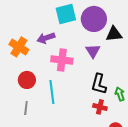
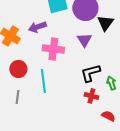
black triangle: (114, 34) -> (105, 23), turned -48
black L-shape: (99, 84) -> (90, 73), turned 60

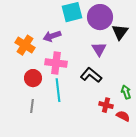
pink cross: (53, 49) -> (56, 63), moved
black L-shape: (90, 73) -> (91, 75), moved, turned 55
red semicircle: (108, 116) -> (123, 116), moved

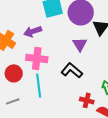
gray line: (32, 106) -> (13, 101), turned 64

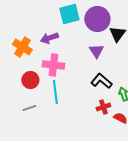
black L-shape: (72, 70) -> (101, 81), moved
red cross: (87, 100) -> (103, 107), turned -32

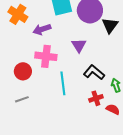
orange cross: (22, 47) -> (18, 14), moved
purple triangle: (96, 51) -> (79, 45), moved
cyan line: (55, 92) -> (63, 83), moved

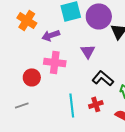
cyan line: (63, 83) -> (72, 105), moved
red cross: (96, 98) -> (96, 104), moved
gray line: (22, 99) -> (22, 105), moved

